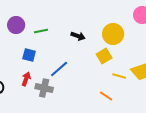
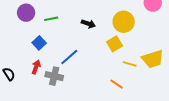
blue square: (29, 55) -> (39, 43), turned 32

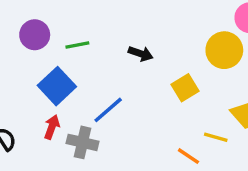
yellow circle: (124, 22) -> (224, 50), moved
blue square: (39, 43) -> (57, 86), size x1.5
yellow line: (130, 64) -> (216, 137), moved

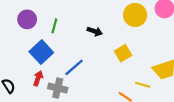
green line: (77, 45) -> (54, 26), turned -64
yellow circle: (224, 50) -> (135, 15), moved

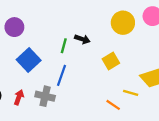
green line: (54, 26) -> (64, 46), moved
blue line: (74, 67) -> (62, 75), turned -30
red arrow: (38, 78) -> (19, 97), moved

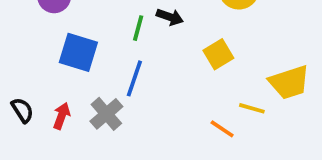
blue square: (29, 60) -> (78, 52), turned -30
gray cross: (45, 96) -> (106, 114), turned 36

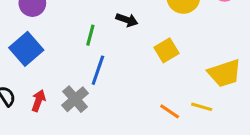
green line: (138, 28) -> (90, 35), moved
blue square: (78, 52) -> (26, 49), moved, turned 32
yellow line: (252, 108) -> (202, 107), moved

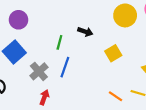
gray cross: (75, 99) -> (39, 71), moved
red arrow: (38, 101) -> (44, 97), moved

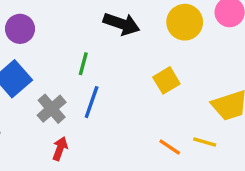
black arrow: (85, 32) -> (121, 24), moved, size x1.5

